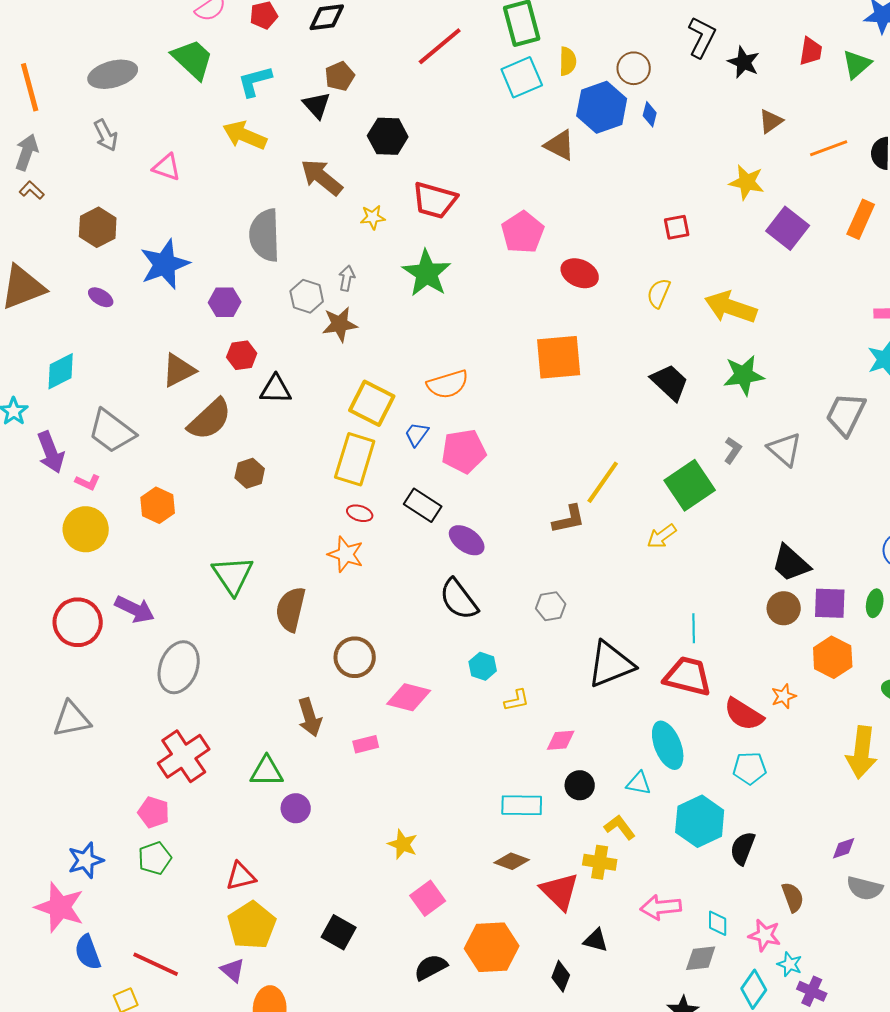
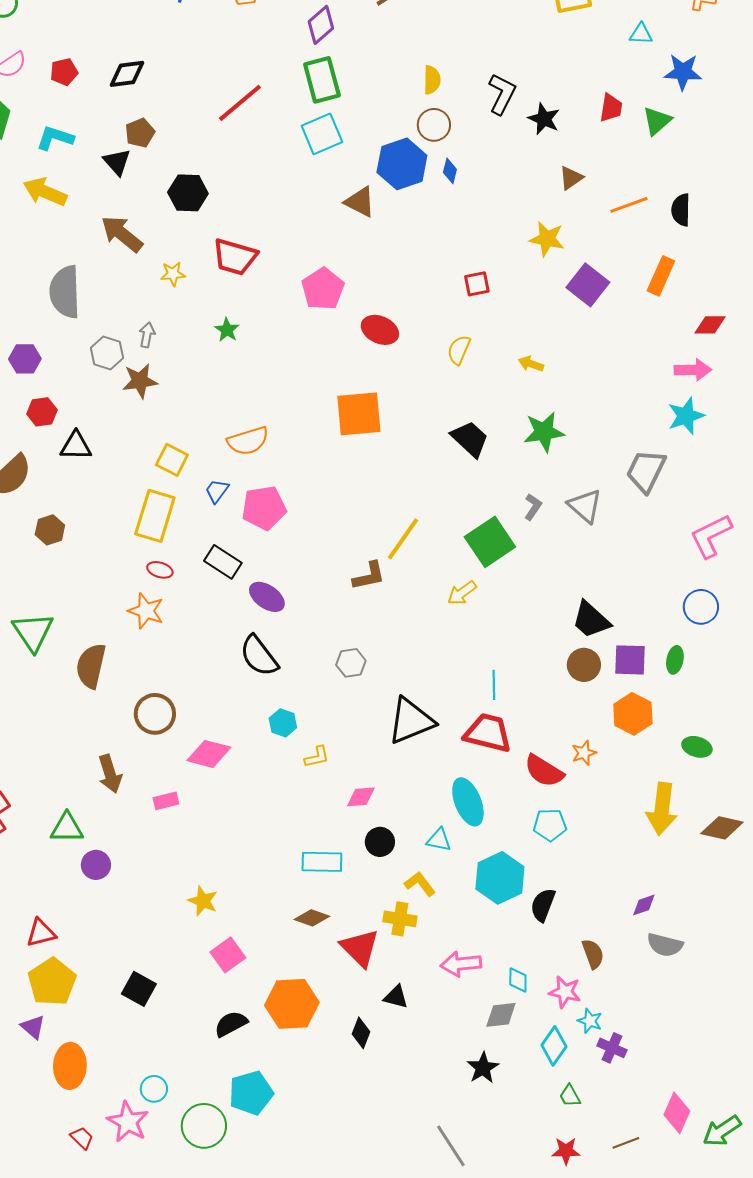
yellow semicircle: (568, 61) -> (432, 80), moved
cyan L-shape: (255, 81) -> (55, 138), turned 33
green star: (427, 273) -> (227, 330), size x0.5
yellow arrow: (731, 307) -> (531, 364), size x0.5
yellow square: (372, 403) -> (172, 460), size x0.7

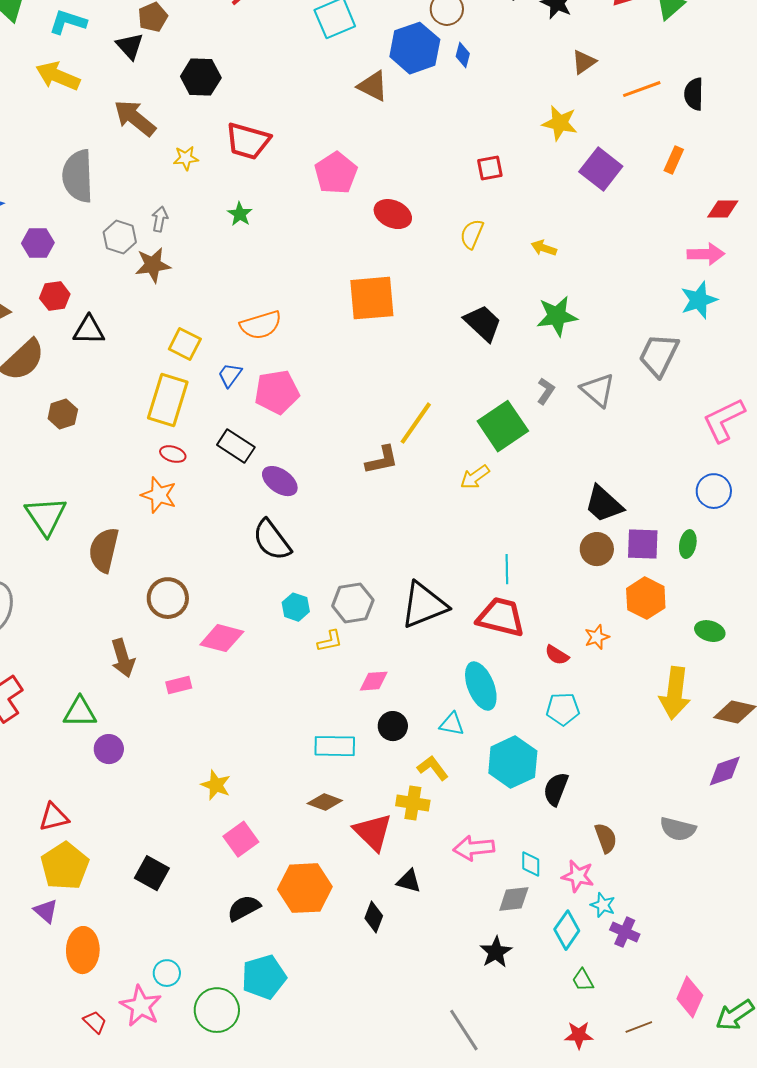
orange rectangle: (661, 276) -> (674, 160), size x0.7
gray hexagon: (351, 663) -> (353, 603), moved, size x1.4
red semicircle: (544, 771) -> (557, 655), size x0.6
purple diamond: (644, 905) -> (725, 771), moved, size x1.4

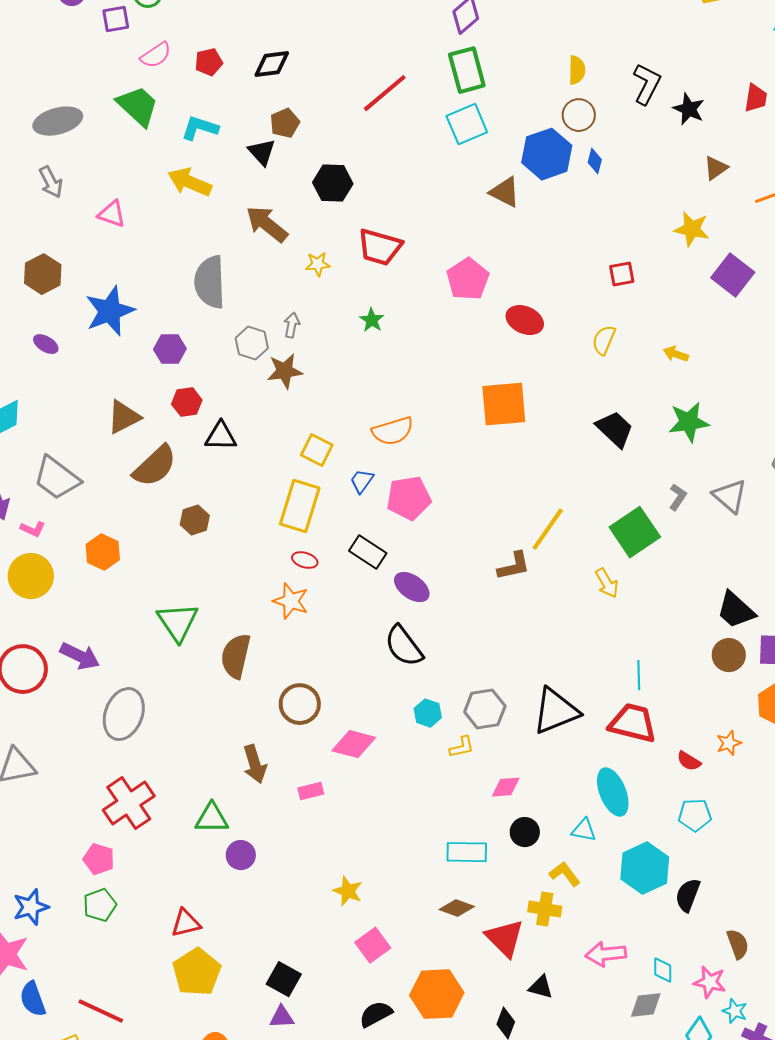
yellow arrow: (475, 477) -> (607, 583), turned -84
purple triangle: (46, 911) -> (282, 1017), moved, turned -44

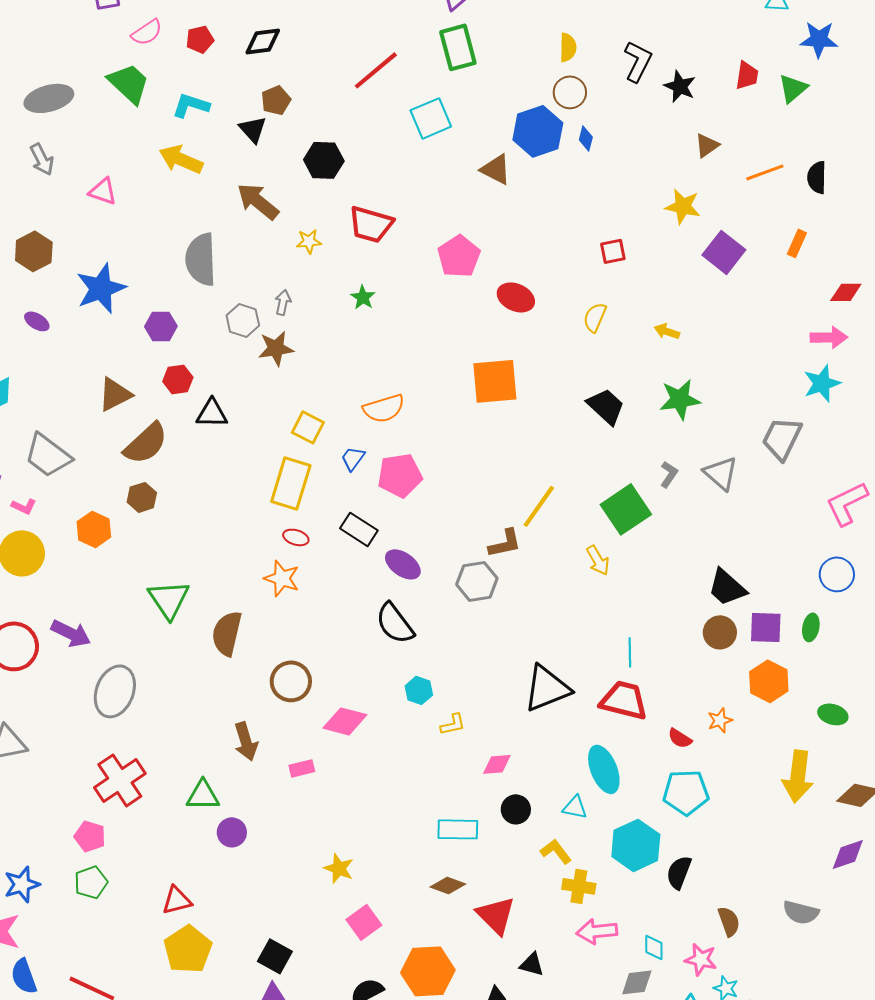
cyan square: (467, 124) -> (431, 118), moved
brown hexagon: (195, 520) -> (142, 497), moved
gray hexagon: (485, 709) -> (477, 581), moved
cyan pentagon: (695, 815) -> (686, 792), size x1.4
yellow cross: (545, 909) -> (579, 886), moved

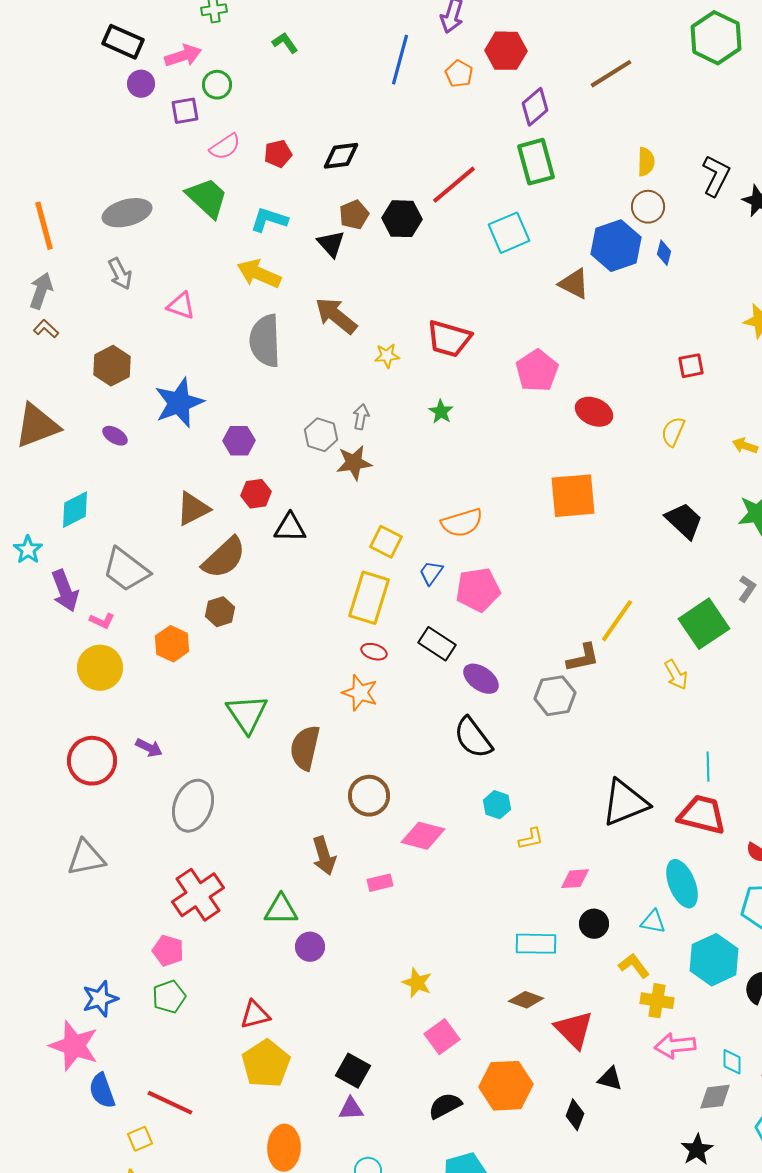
black hexagon: (324, 160) -> (402, 219), moved
gray semicircle: (201, 259) -> (265, 341), moved
purple arrow: (71, 633) -> (149, 748), size x0.7

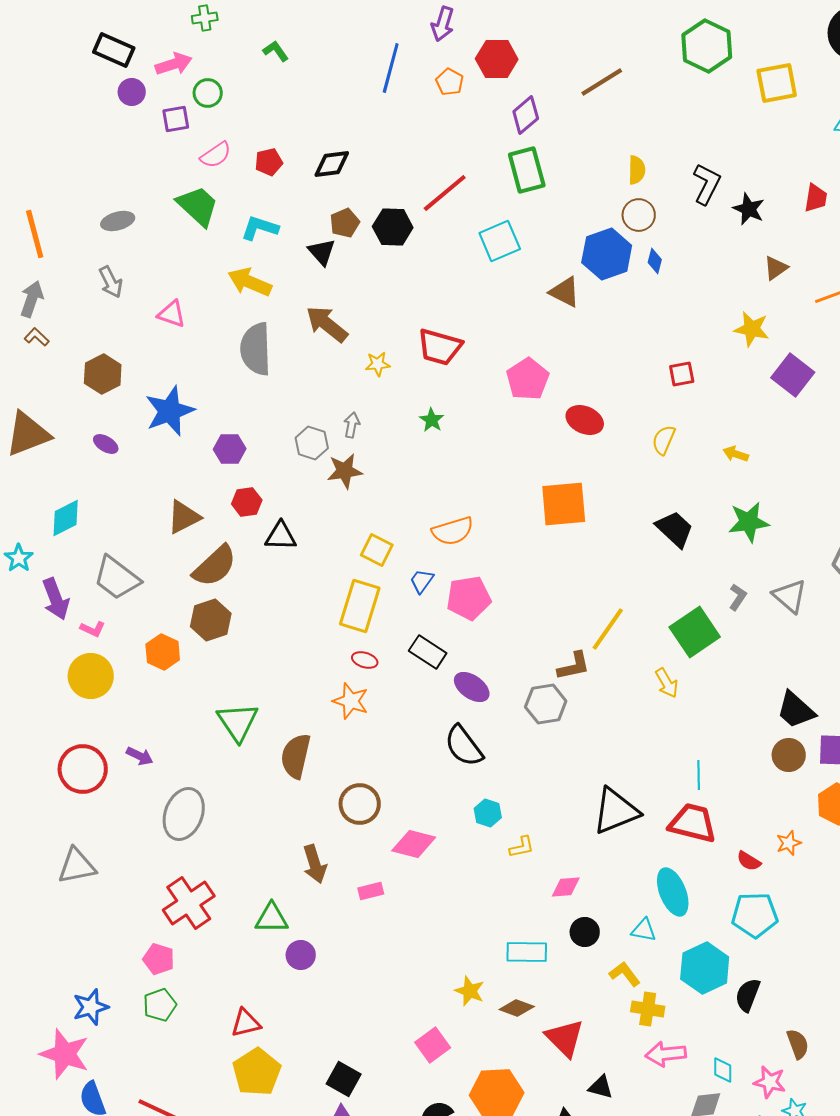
gray ellipse: (127, 213) -> (118, 221), size x0.7
brown hexagon: (220, 612) -> (211, 620), size x1.4
yellow star: (417, 983) -> (470, 991), moved

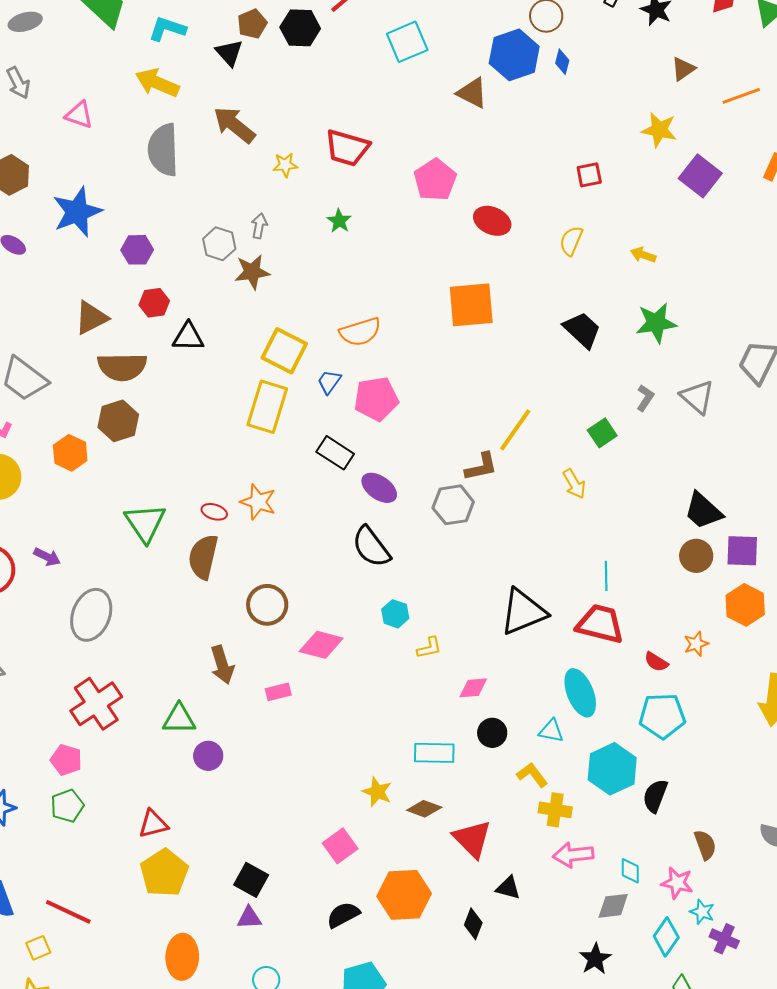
yellow square: (377, 550) -> (284, 351), size x1.4
brown semicircle: (215, 566) -> (122, 367), turned 42
green square: (695, 632) -> (602, 433), size x0.6
red ellipse: (365, 660) -> (214, 512), moved

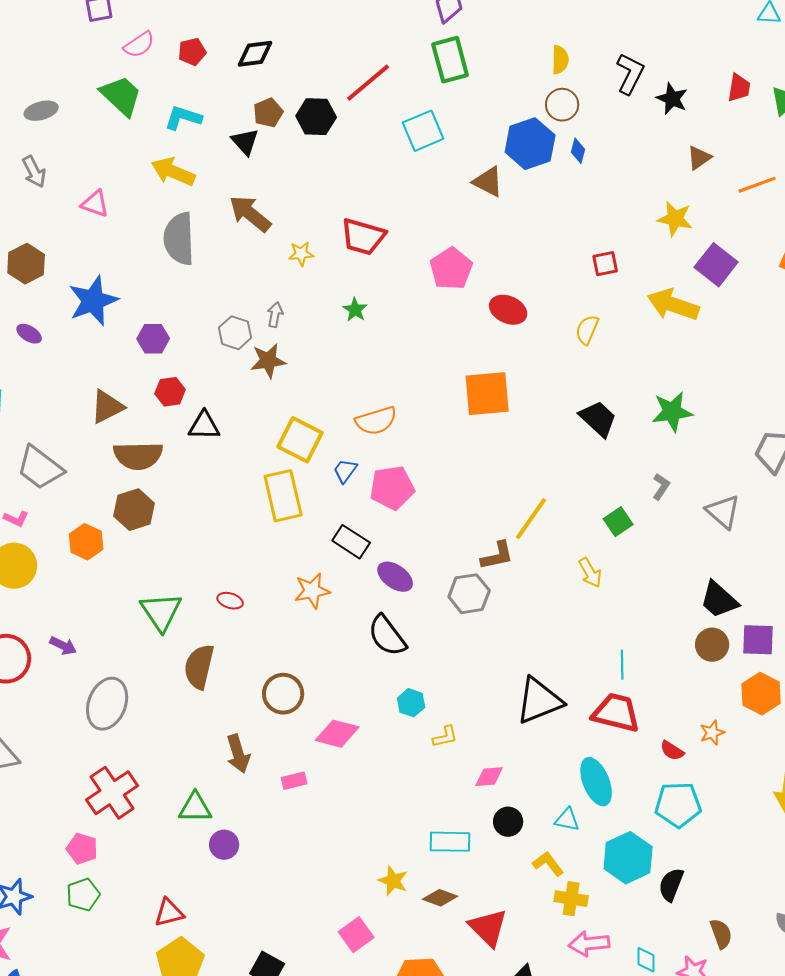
yellow arrow: (643, 255) -> (673, 305), moved, size x2.0
gray triangle: (697, 397) -> (723, 512), moved
yellow rectangle: (267, 407) -> (283, 496), turned -30
orange star: (258, 502) -> (312, 591), moved, turned -30
brown semicircle: (203, 557) -> (199, 667), moved

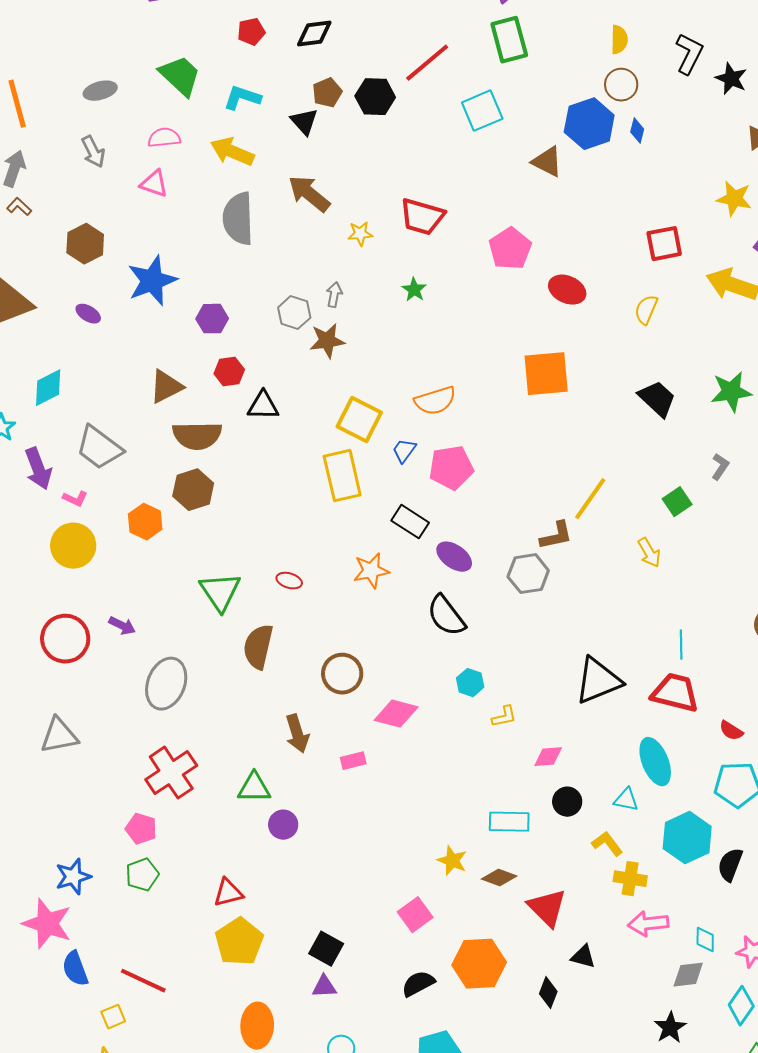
pink semicircle: (139, 45) -> (164, 138), moved, turned -152
red square: (605, 264) -> (664, 244), size x1.4

